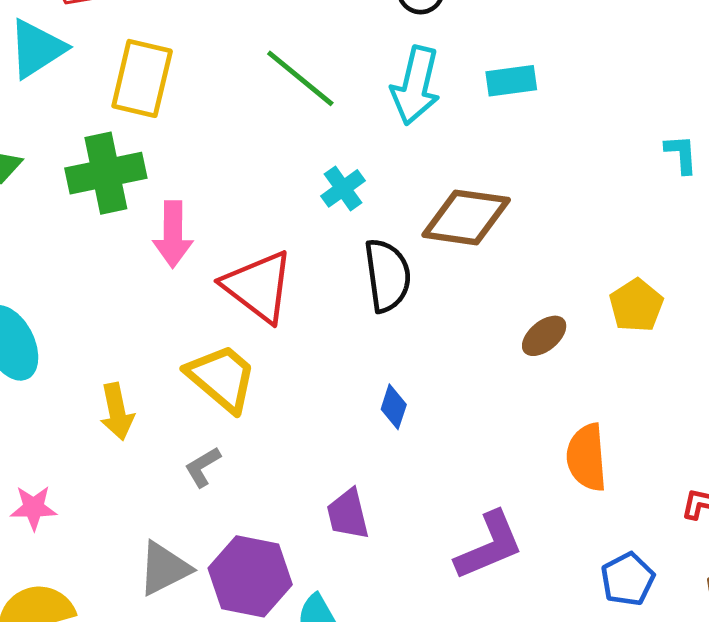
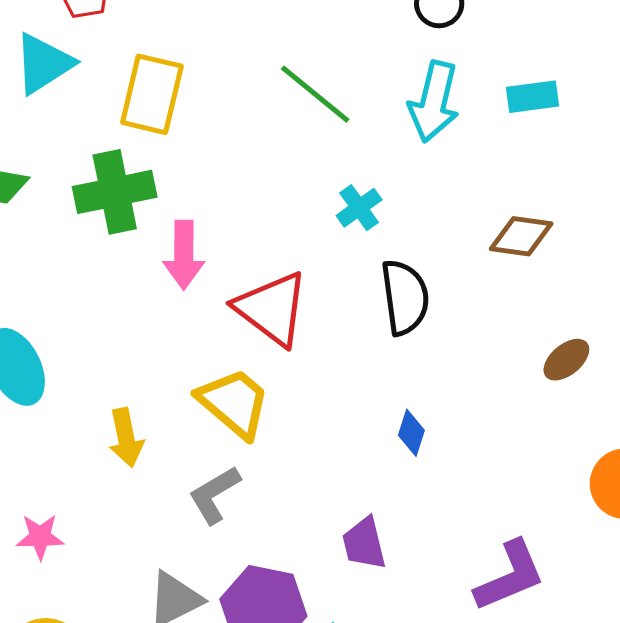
brown diamond: (466, 217) -> (521, 236), moved, size x0.7
gray L-shape: (203, 467) -> (214, 495), size x1.4

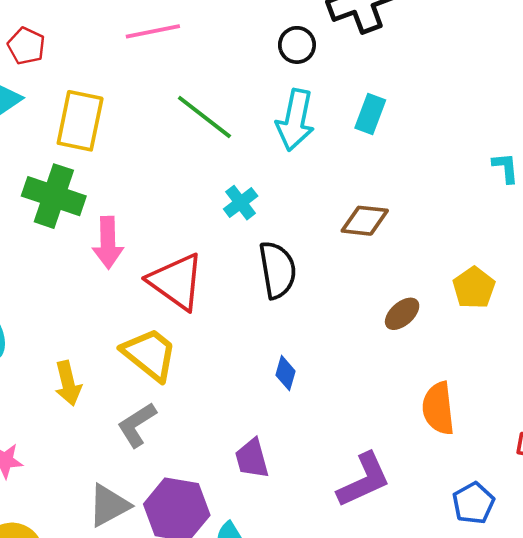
cyan rectangle: (533, 97) -> (370, 114), turned -60
green cross: (115, 192) -> (54, 196), turned 32

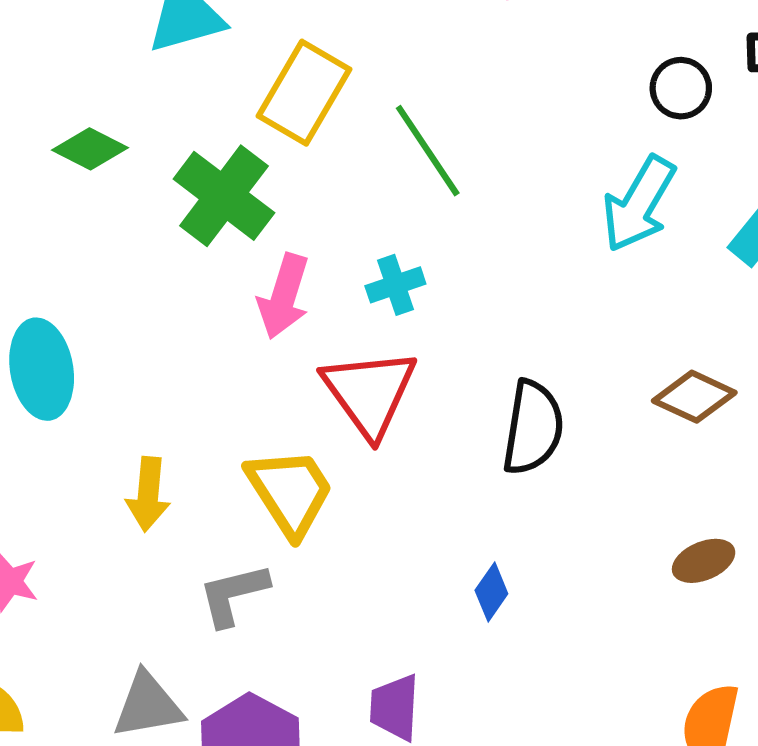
green line: (204, 117) -> (428, 151), moved
cyan cross: (241, 203) -> (395, 285), moved

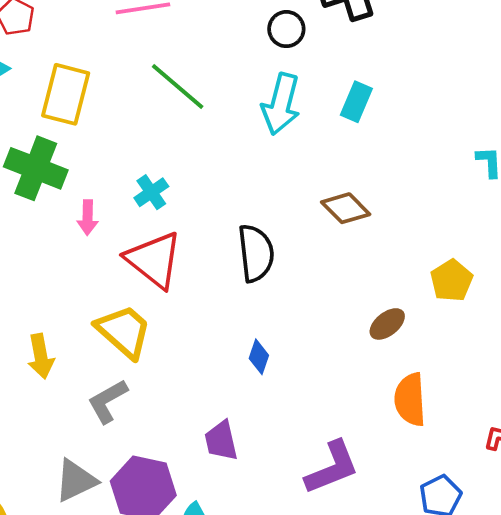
green line: (428, 151) -> (178, 87), moved
pink arrow: (284, 296) -> (88, 218), size x0.7
brown diamond: (694, 397) -> (346, 208), turned 36
brown ellipse: (704, 561) -> (387, 324), moved

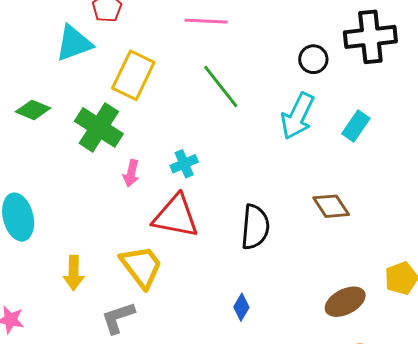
red triangle: (154, 260) -> (176, 216), turned -39
brown ellipse: (387, 324) -> (345, 302), size x1.4

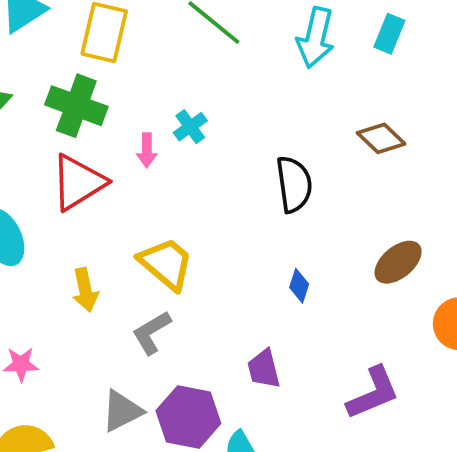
pink arrow: (131, 173) -> (147, 150), moved
red triangle: (176, 216) -> (78, 182), moved, turned -30
brown ellipse: (345, 302) -> (398, 262), moved

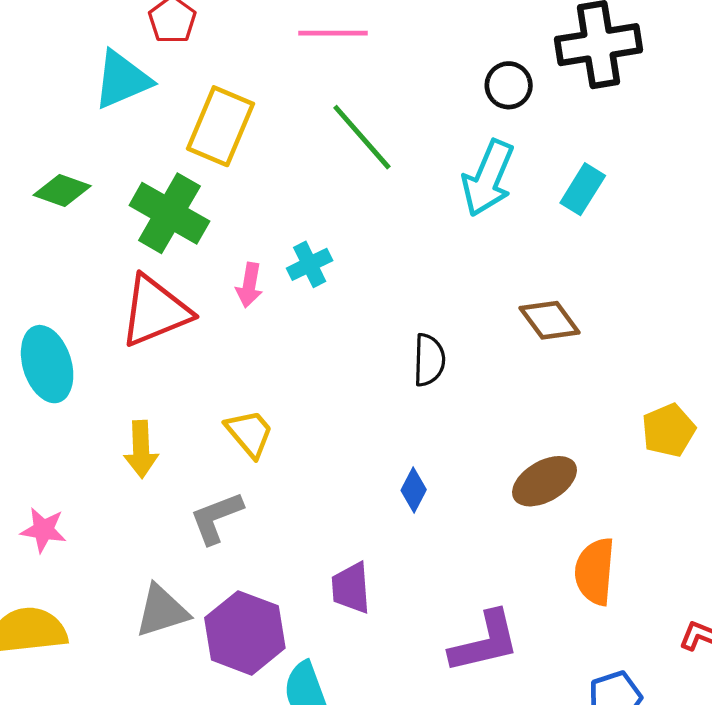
black semicircle: (294, 184) -> (429, 360), size x0.7
yellow trapezoid: (166, 264) -> (250, 433), size x0.7

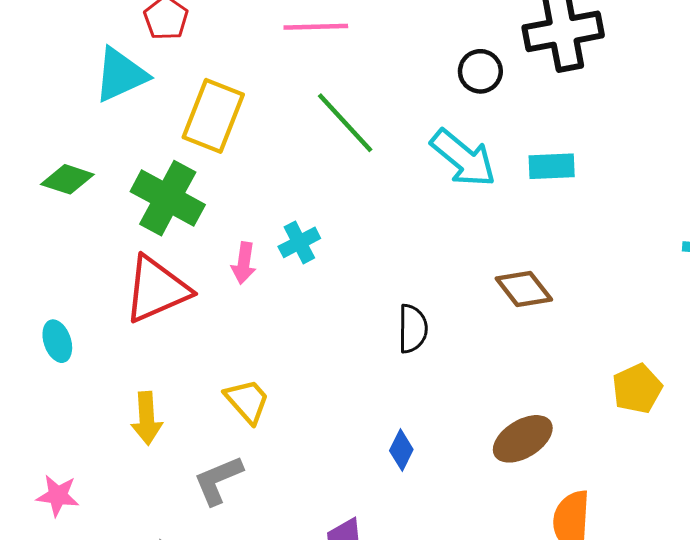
cyan arrow: (488, 178) -> (463, 158), turned -72
cyan rectangle: (583, 189) -> (552, 166), turned 57
cyan ellipse: (47, 364) -> (57, 341), size x0.6

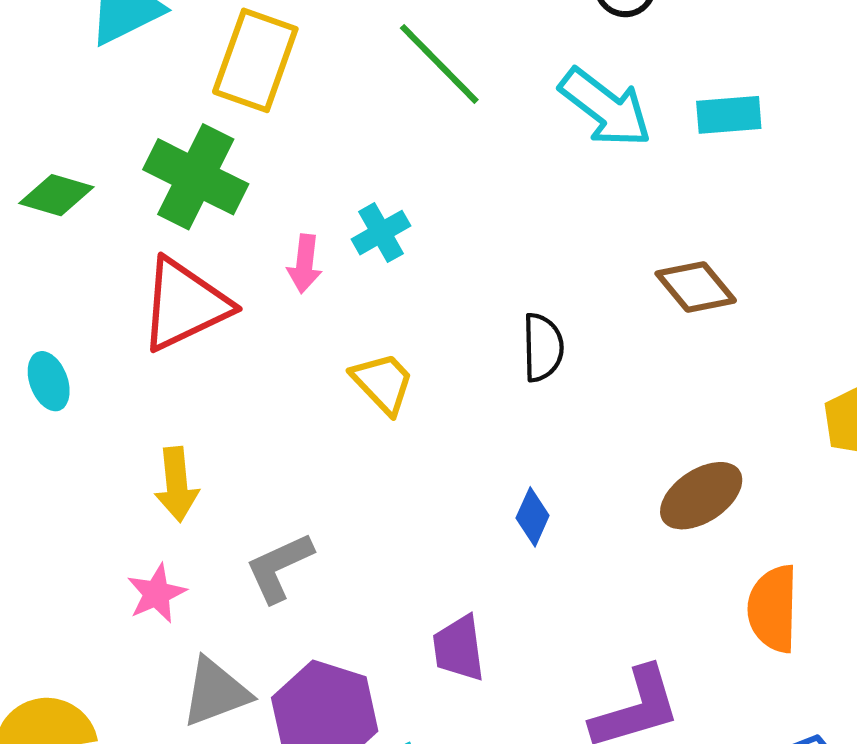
green diamond: (67, 179) -> (56, 195), moved
yellow trapezoid: (247, 401) -> (383, 383), moved
pink star: (58, 496) -> (157, 593), moved, turned -30

